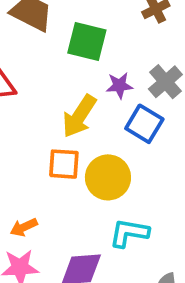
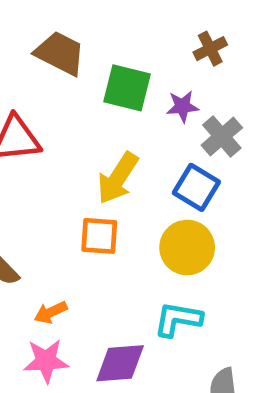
purple star: (119, 86) -> (182, 106), moved
yellow circle: (108, 177) -> (187, 248), moved

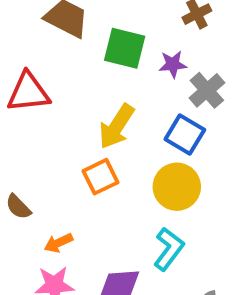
orange square: (99, 236) -> (101, 177), turned -30
cyan L-shape: (178, 319) -> (169, 249), turned 117

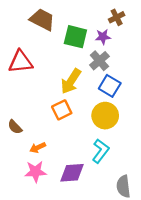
purple star: (173, 64) -> (103, 37), moved
gray cross: (207, 90) -> (99, 61), moved

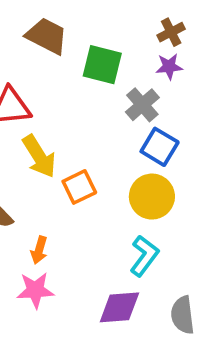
purple star: (103, 37) -> (169, 67), moved
yellow arrow: (71, 81) -> (39, 156), moved, turned -65
orange arrow: (38, 148) -> (39, 250), turned -49
purple diamond: (72, 173) -> (119, 307), moved

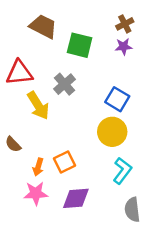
gray cross: (142, 105) -> (65, 84), moved
orange square: (79, 187) -> (65, 162), moved
cyan L-shape: (144, 256) -> (122, 171), moved
purple diamond: (119, 307) -> (76, 198), moved

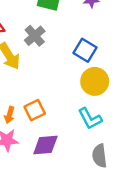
yellow circle: (112, 132) -> (95, 81), moved
cyan L-shape: (122, 171) -> (90, 119), turned 115

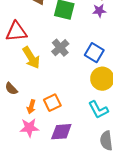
gray cross: (35, 36) -> (60, 48), moved

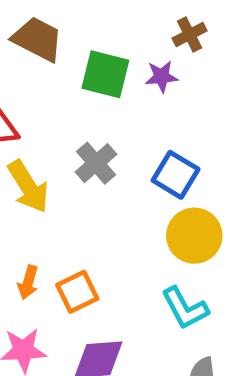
purple star: (99, 11) -> (162, 77), moved
orange arrow: (31, 107) -> (28, 282), moved

